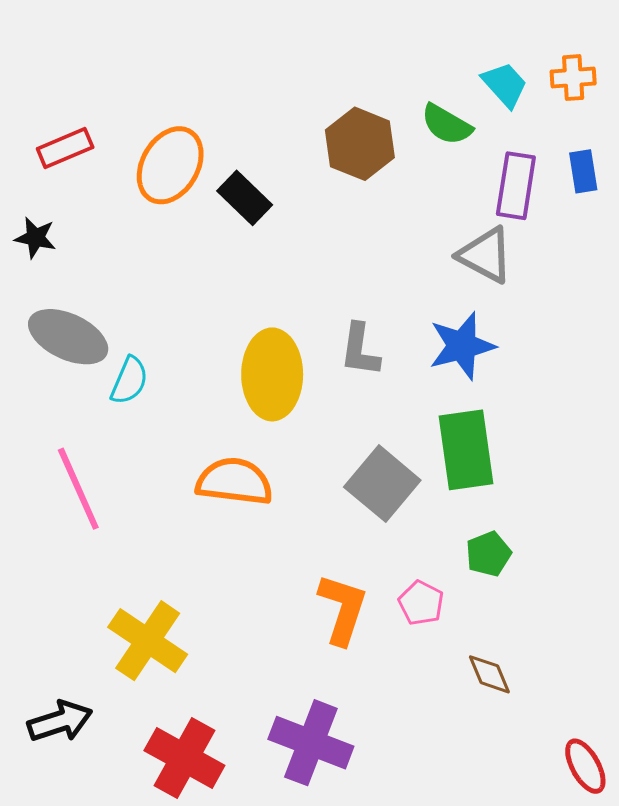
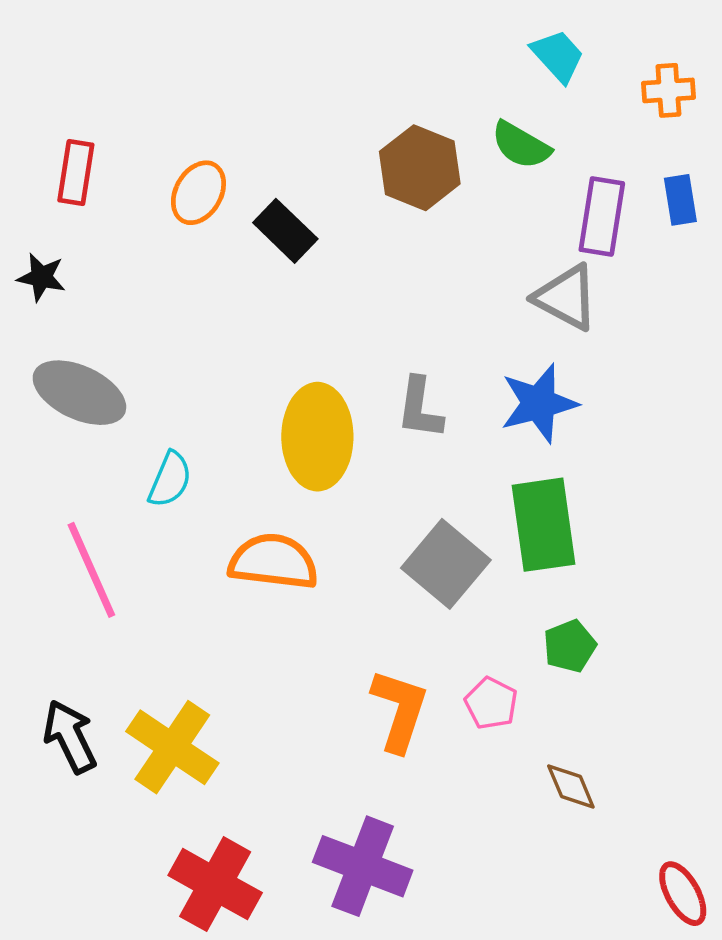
cyan trapezoid: (505, 85) -> (558, 56), moved
red rectangle: (65, 148) -> (76, 173), turned -58
orange ellipse: (170, 165) -> (198, 193), size x0.7
cyan semicircle: (129, 381) -> (170, 479), moved
black arrow: (60, 721) -> (70, 737), moved, turned -98

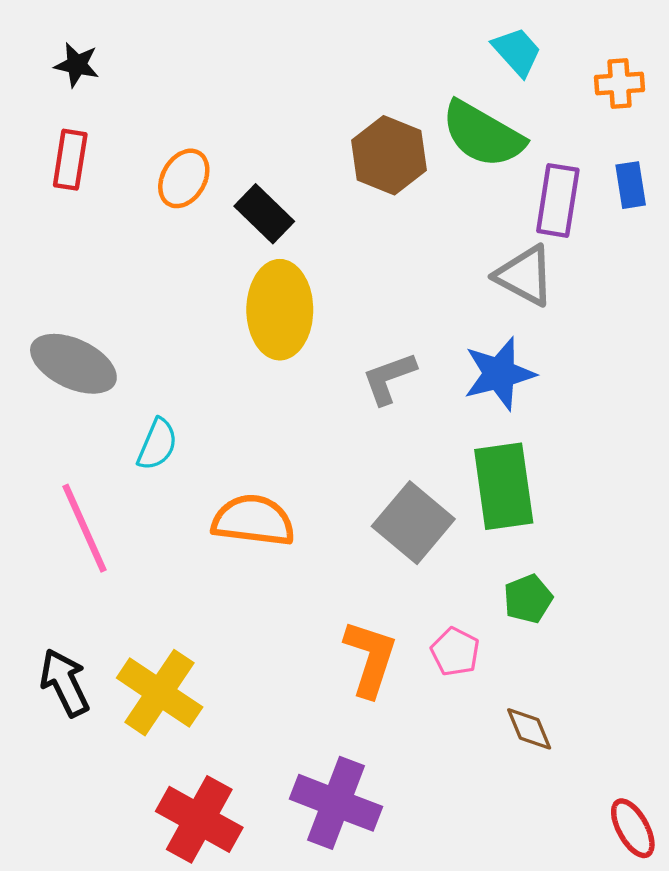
green semicircle: (521, 145) -> (483, 134), size x1.5
black star: (41, 277) -> (77, 65), moved
gray L-shape: (420, 408) -> (389, 378), turned 62
yellow ellipse: (317, 437) -> (280, 310), moved

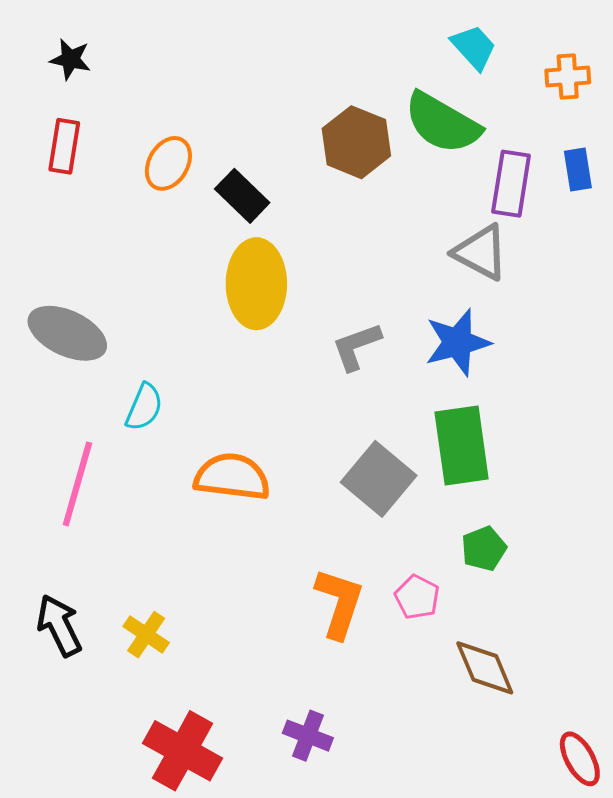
pink line: (85, 528) -> (77, 484), turned 40
yellow cross: (160, 693) -> (146, 635), size x0.6
brown diamond: (529, 729) -> (485, 668), size x1.4
purple cross: (336, 803) -> (308, 736), size x0.6

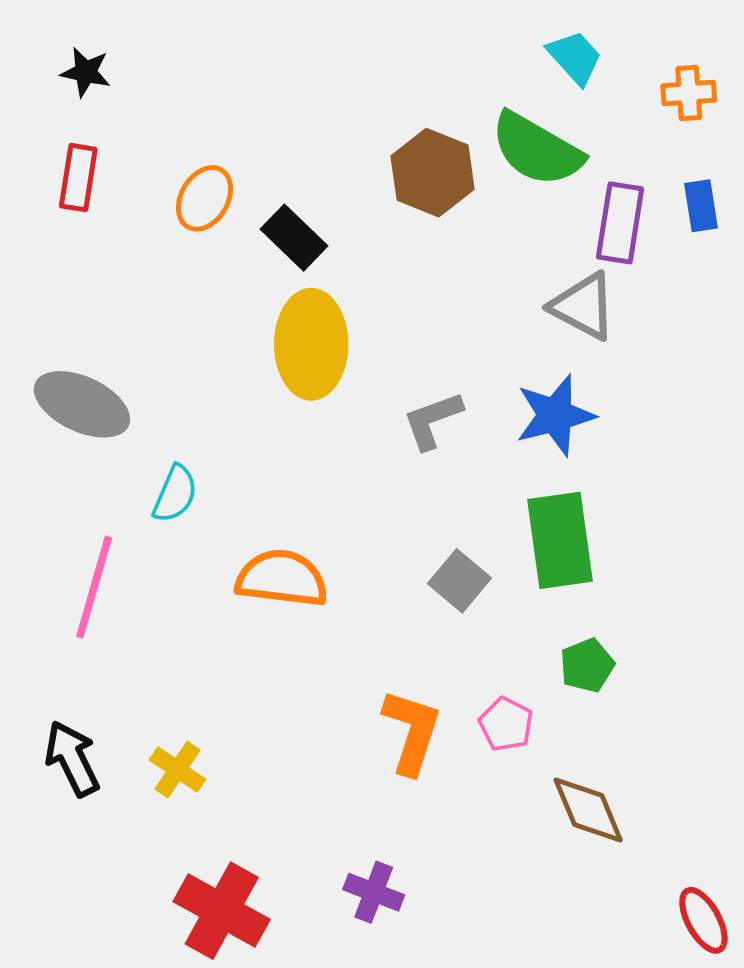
gray square: (379, 479) -> (460, 581), size x0.7

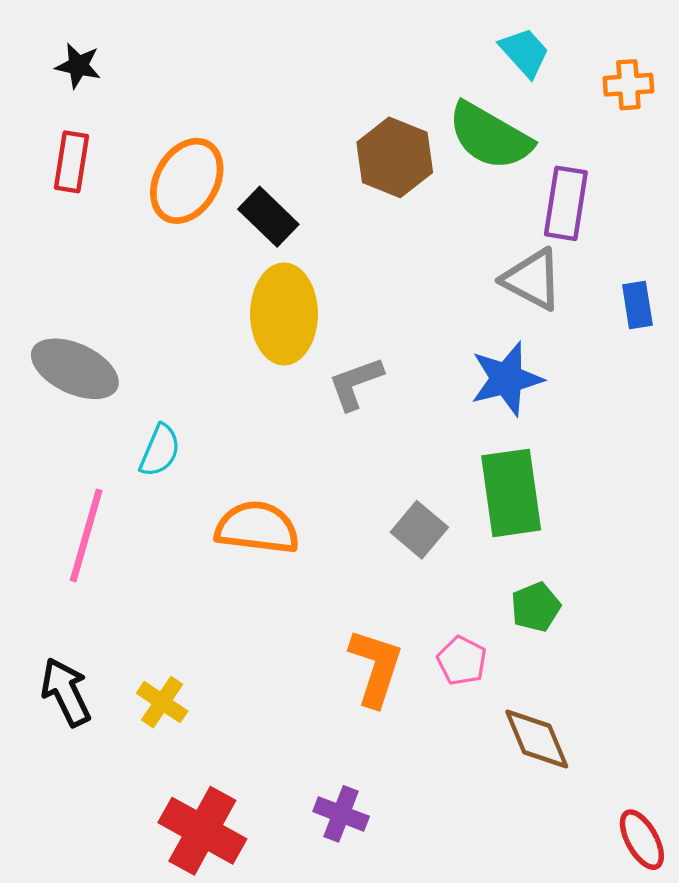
orange ellipse: (205, 198) -> (187, 181), size x1.4
blue rectangle: (701, 206) -> (637, 305), moved
gray L-shape: (433, 420) -> (356, 383), moved

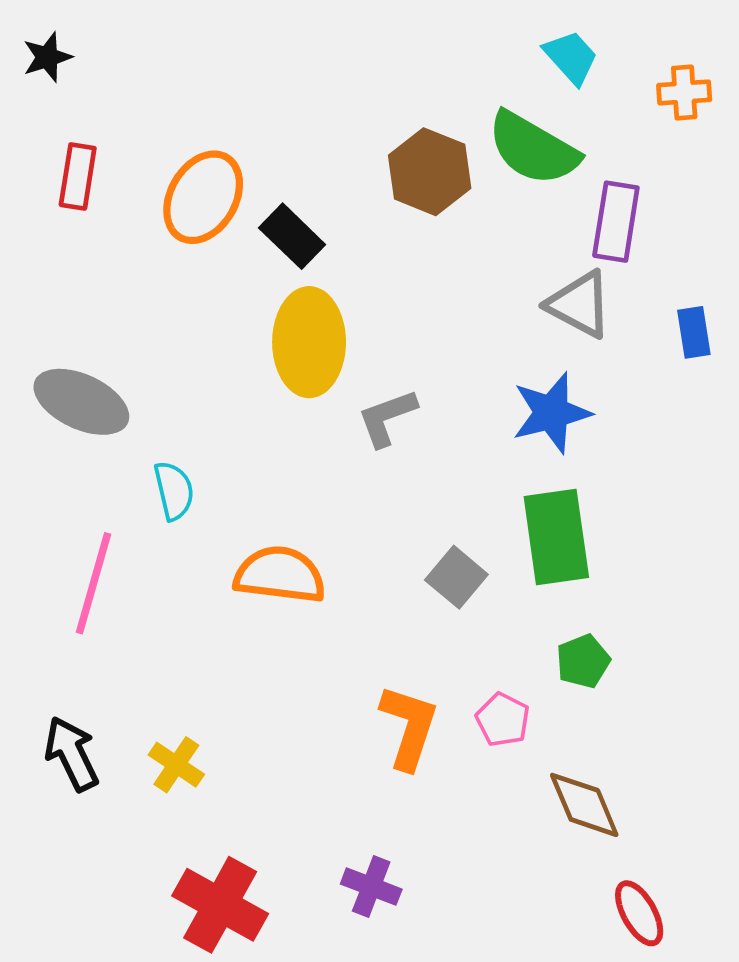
black star: (78, 66) -> (47, 57), moved, turned -30
cyan semicircle: (160, 450) -> (174, 491), turned -36
red ellipse: (642, 840) -> (639, 913), moved

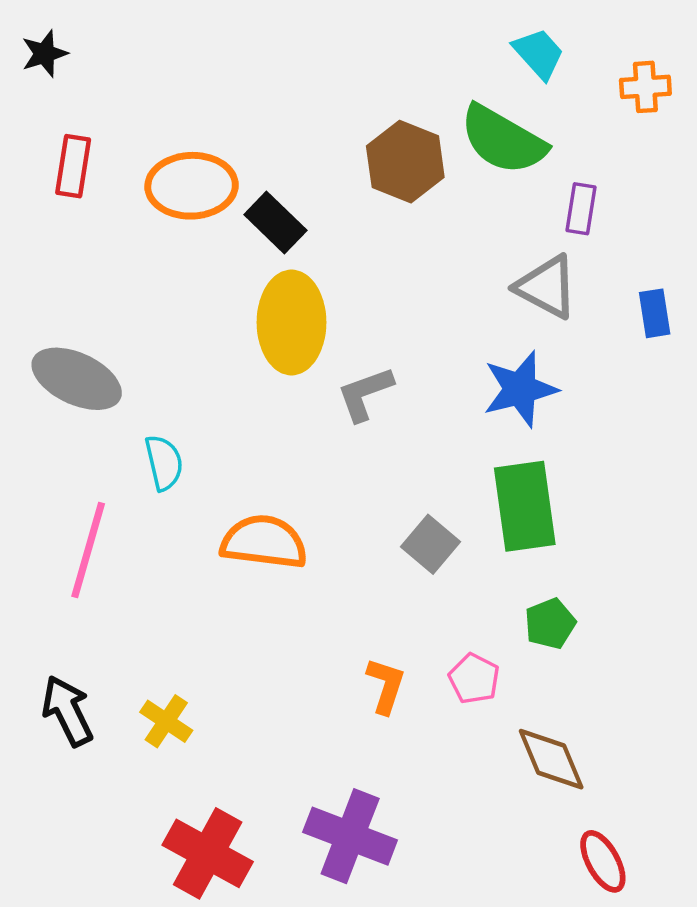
orange ellipse: (203, 197) -> (192, 186), turned 58
purple rectangle: (616, 222) -> (581, 209), size x0.7
orange L-shape: (409, 727) -> (386, 686), size x0.7
purple cross: (371, 887) -> (350, 836), size x1.6

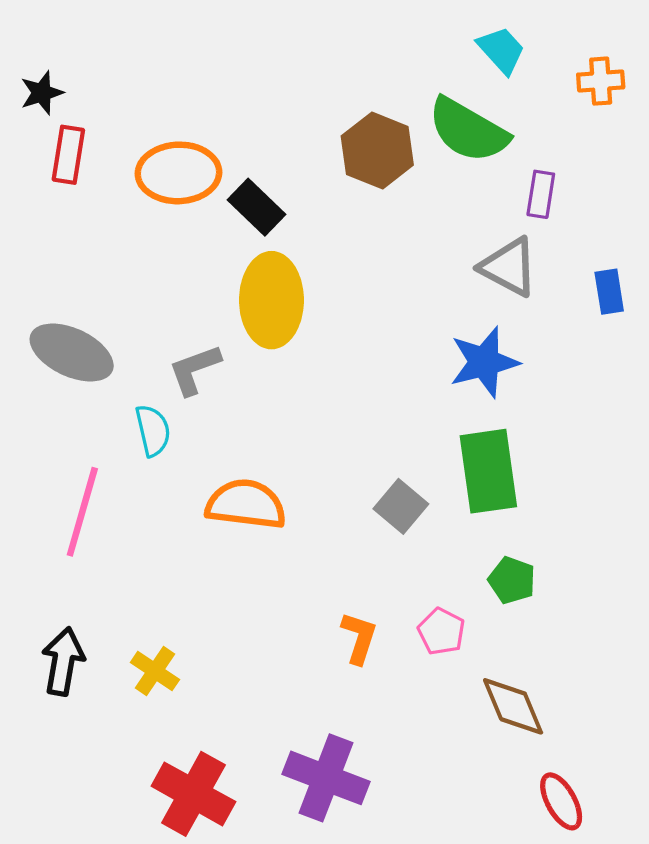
black star: (44, 54) -> (42, 93), moved
gray L-shape: (365, 394) -> (195, 370), moved
green pentagon: (550, 624) -> (512, 580), turned -30
black arrow: (67, 711) -> (63, 661), turned 36

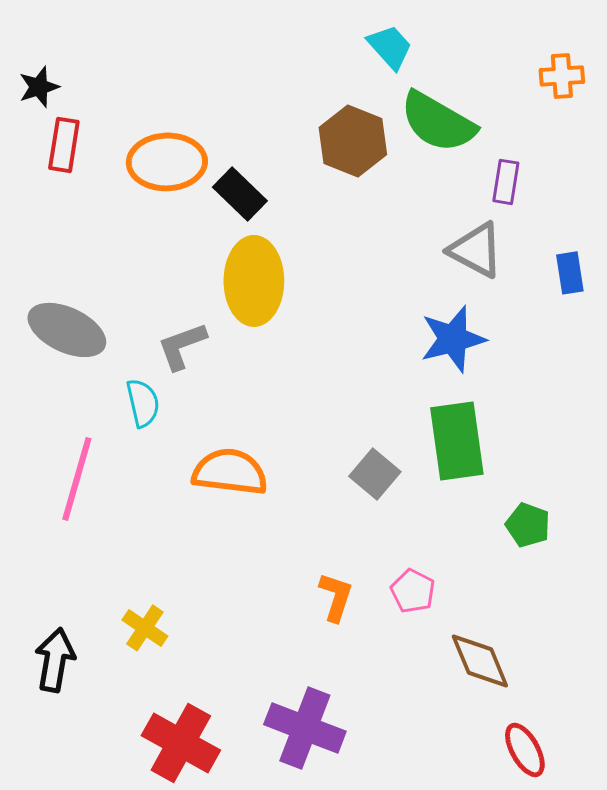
cyan trapezoid: (501, 50) -> (390, 47), moved
green pentagon: (512, 580) -> (528, 525), moved
black arrow: (63, 661) -> (55, 660), moved

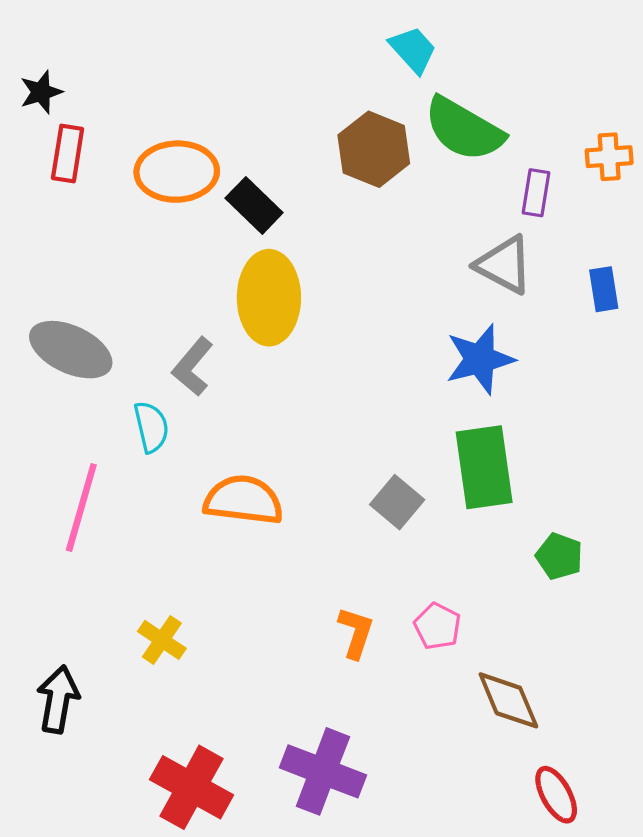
orange cross: (562, 76) -> (609, 157), moved
gray L-shape: (182, 346) -> (193, 367), turned -30
yellow cross: (145, 628) -> (162, 640), moved

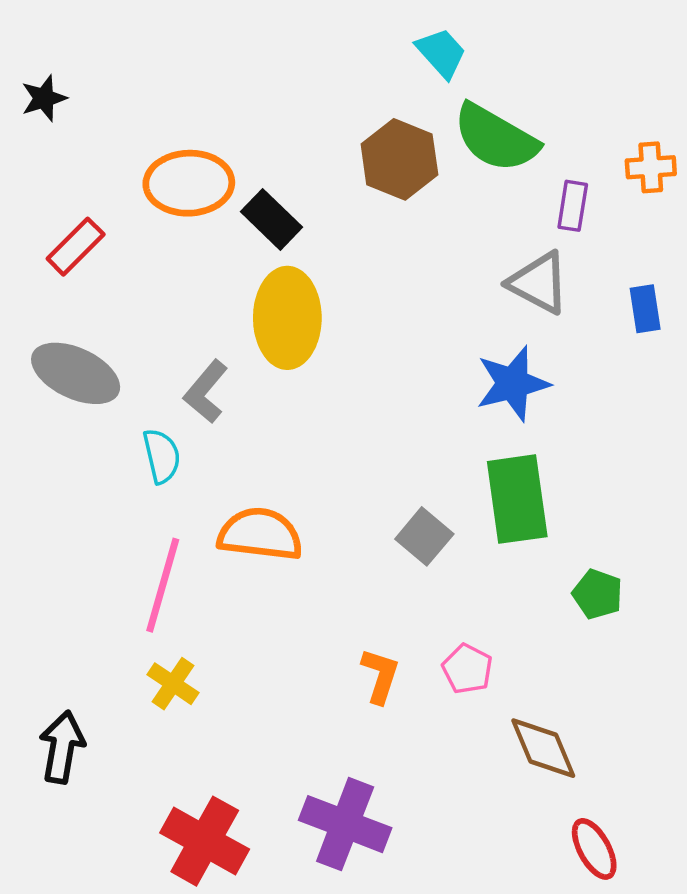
red rectangle: (68, 154) -> (76, 247), moved, turned 36
pink line: (81, 508) -> (163, 585), moved

